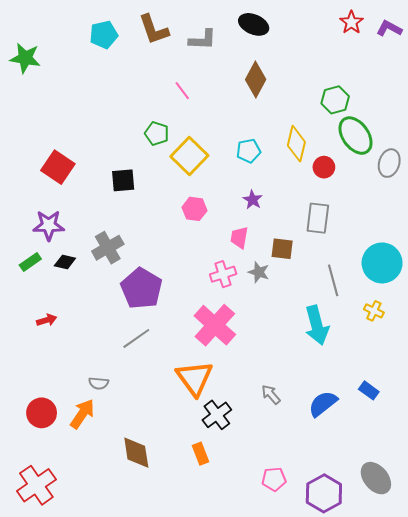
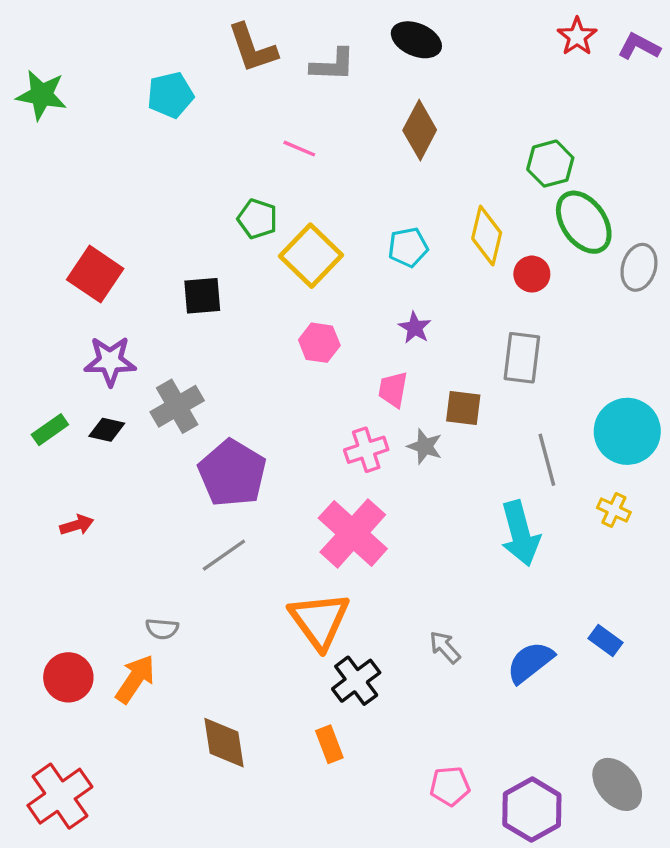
cyan pentagon: (104, 35) -> (170, 95), moved
pink line: (182, 91) -> (299, 149), turned -30
purple star: (49, 225) -> (110, 361), moved

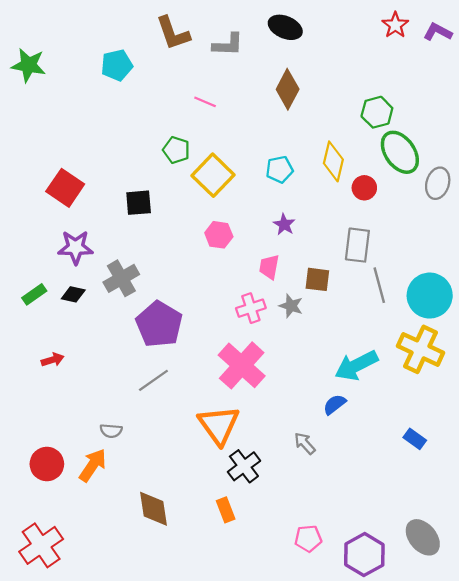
gray line: (547, 460) -> (379, 285), moved
yellow cross: (614, 510) -> (420, 349), size x2.0
cyan arrow: (520, 533) -> (356, 365), turned 78
blue semicircle: (530, 662) -> (335, 404), moved, size x0.7

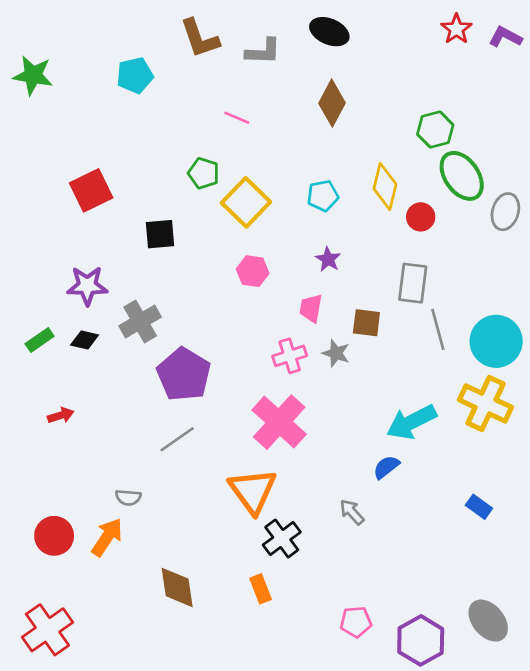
red square: (65, 188) -> (91, 190), moved, turned 30

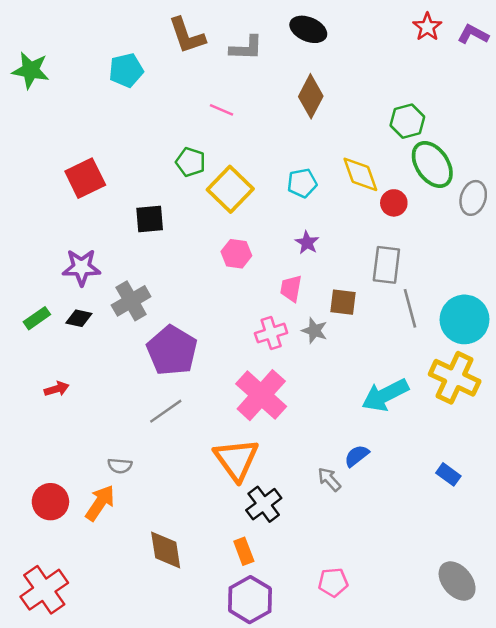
yellow diamond: (385, 186) -> (360, 174), turned -33
blue semicircle: (386, 467) -> (357, 456), moved
purple hexagon: (421, 640) -> (250, 600), moved

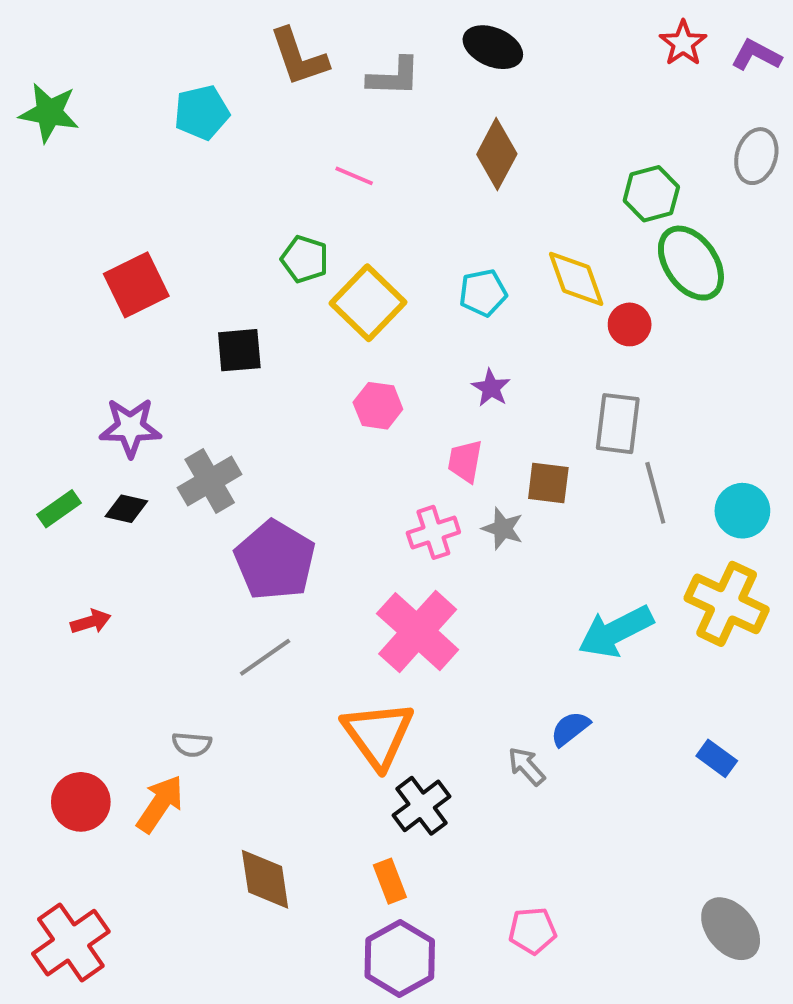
gray ellipse: (473, 198) -> (756, 156), moved
cyan circle: (465, 319) -> (742, 511), size x0.7

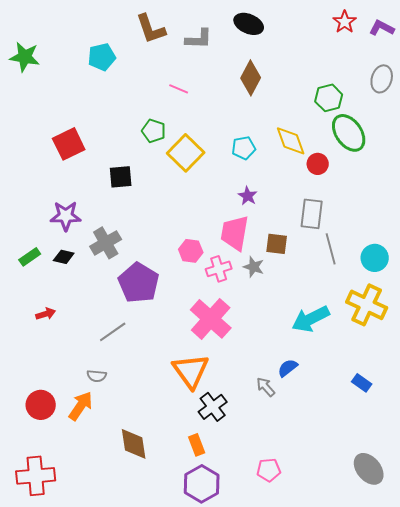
pink hexagon: (378, 406) -> (191, 251), moved
pink trapezoid: (465, 461) -> (235, 233), size x1.6
gray line: (265, 657) -> (113, 332), moved
red cross: (71, 943) -> (36, 476), turned 30

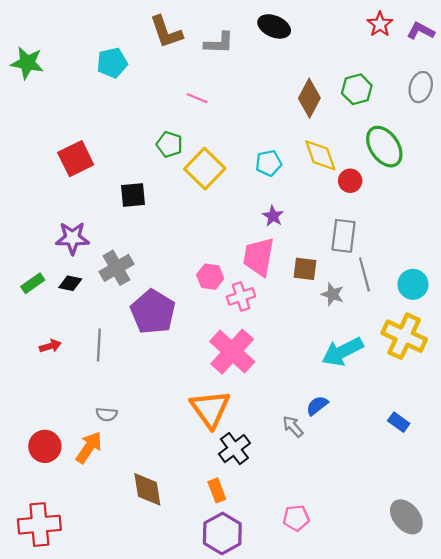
brown diamond: (251, 78) -> (309, 98), moved
green hexagon: (329, 98) -> (357, 89), moved
gray star: (254, 267) -> (333, 294), moved
gray line: (113, 332) -> (99, 345), moved, turned -52

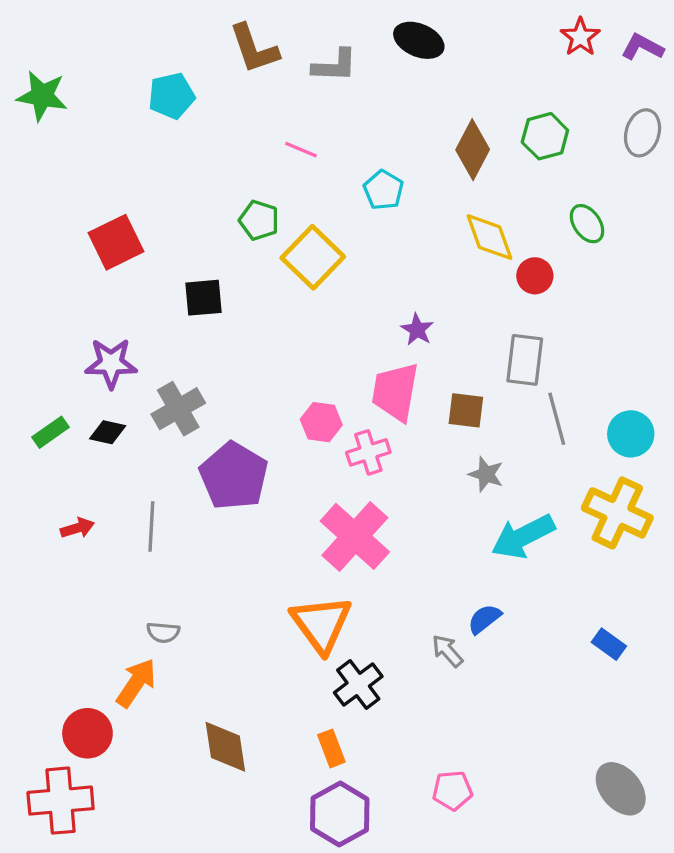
green ellipse: (384, 147) -> (587, 224), size x0.6
cyan pentagon: (269, 163) -> (383, 190), moved, turned -30
gray star: (333, 294) -> (486, 474), moved
red circle: (45, 446) -> (87, 733), moved

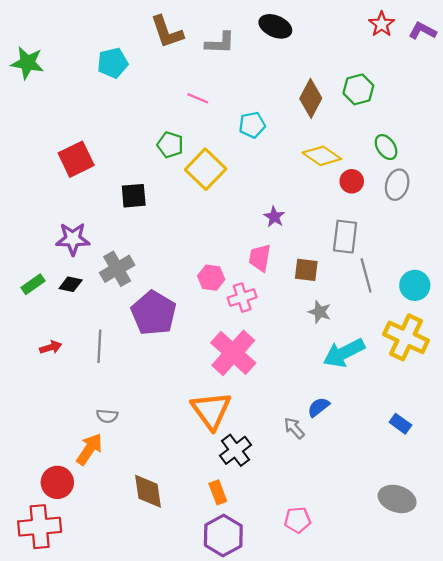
gray ellipse: (643, 133) -> (397, 185), moved
cyan pentagon: (383, 190) -> (252, 125), turned 30
yellow diamond: (489, 237) -> (322, 156), turned -36
pink trapezoid: (395, 392) -> (260, 258), size x0.7
gray ellipse: (621, 789) -> (397, 499), moved, turned -32

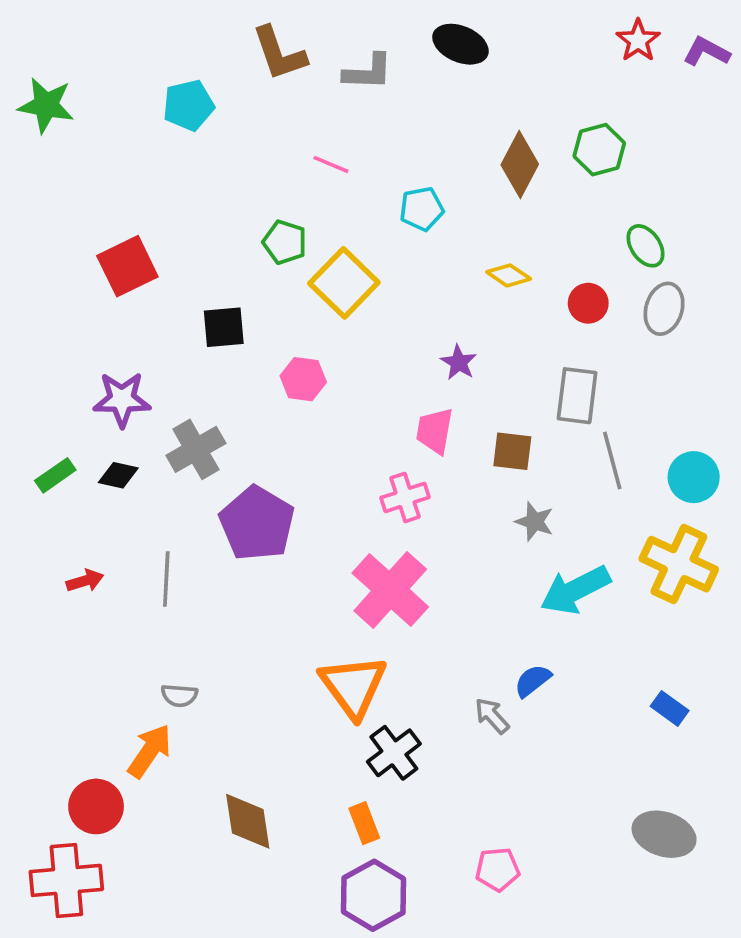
yellow diamond: (322, 156) -> (509, 275), moved, size x0.7
pink hexagon: (211, 278) -> (303, 379), moved

